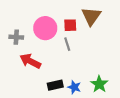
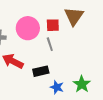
black rectangle: (55, 85) -> (41, 71), moved

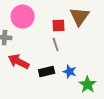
pink circle: (28, 28) -> (23, 17), moved
blue star: (57, 87) -> (70, 72), moved

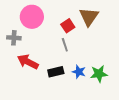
red square: (59, 26) -> (68, 26), turned -32
green star: (88, 85) -> (99, 74), moved, turned 30

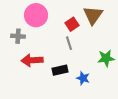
red arrow: (28, 62) -> (32, 60), turned -30
blue star: (79, 72) -> (83, 78), moved
green star: (99, 74) -> (106, 58), moved

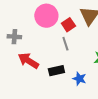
pink circle: (36, 15) -> (46, 16), moved
red arrow: (32, 60) -> (28, 61), turned 35

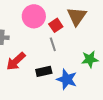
red arrow: (28, 61) -> (16, 61), turned -75
blue star: (79, 79) -> (67, 79), size x1.5

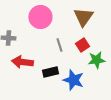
red square: (56, 25) -> (82, 45), moved
red arrow: (16, 61) -> (22, 62), turned 50

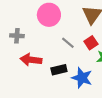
gray line: (59, 45) -> (68, 43), turned -32

